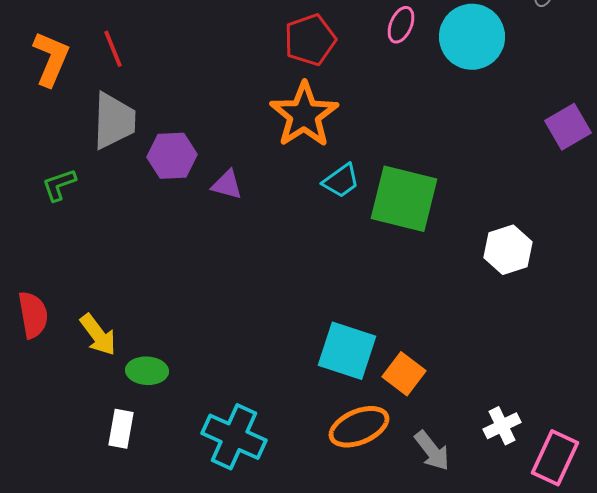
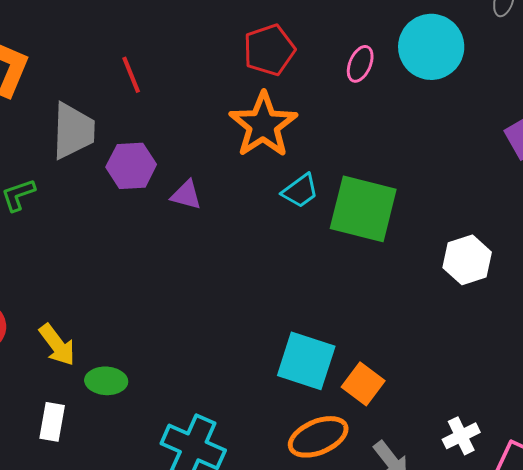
pink ellipse: (401, 25) -> (360, 64), moved
red line: (113, 49) -> (131, 75), moved
white rectangle: (121, 429) -> (52, 422), moved

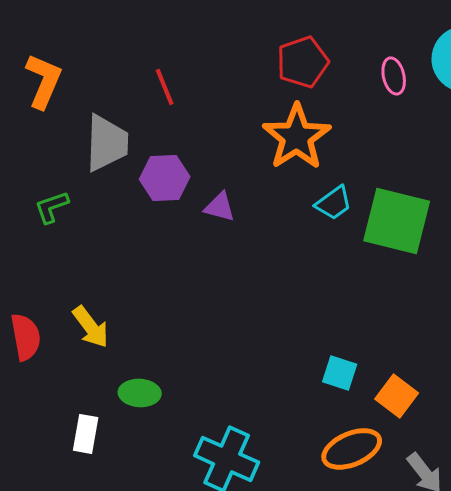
pink ellipse: (360, 64) -> (394, 76), turned -36
yellow arrow: (57, 345) -> (91, 327), moved
cyan square: (306, 361) -> (340, 373), size x0.6

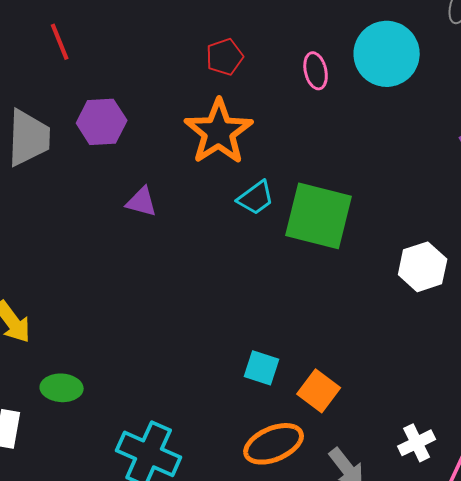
red pentagon: (303, 62) -> (225, 57), size x0.7
red line: (165, 87) -> (60, 42), moved
purple hexagon: (165, 178) -> (102, 122), moved

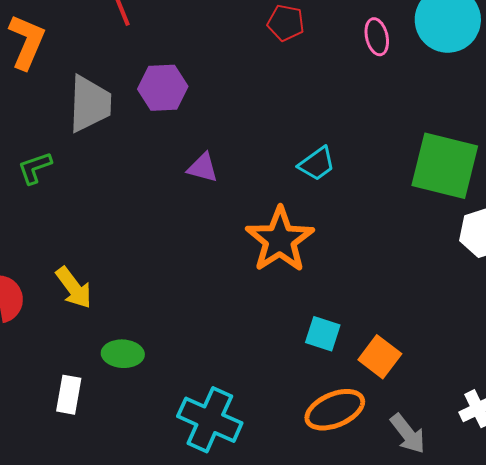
red pentagon: (225, 57) -> (286, 23), turned 30
orange star: (219, 132) -> (280, 240), moved
green square: (319, 216) -> (445, 166), moved

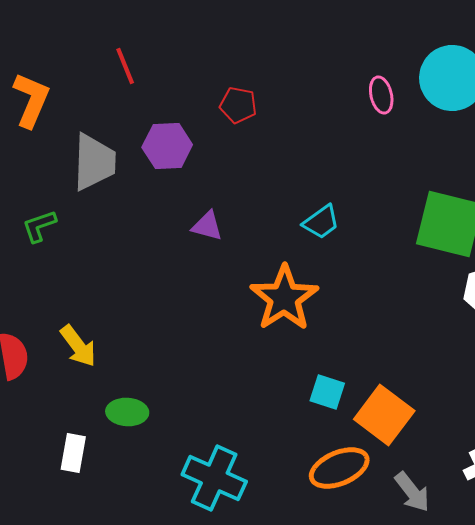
red pentagon: (286, 23) -> (238, 105), moved
orange square: (380, 357) -> (384, 415), size x1.4

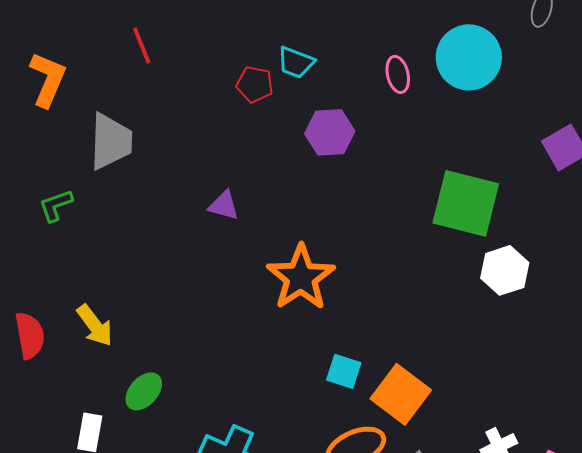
purple hexagon: (167, 146) -> (330, 132), moved
cyan trapezoid: (321, 222) -> (296, 62), moved, turned 57
green ellipse: (127, 412) -> (144, 391), turned -51

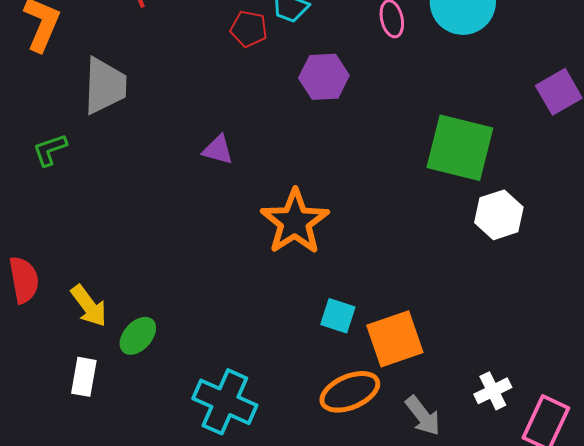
yellow arrow: (95, 325) -> (89, 306), moved
orange square: (401, 394) -> (395, 339), turned 34

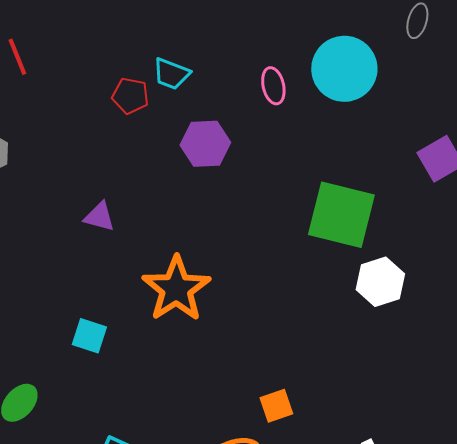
cyan square: (338, 316) -> (89, 336), moved
orange square: (395, 339) -> (276, 406), size x0.6

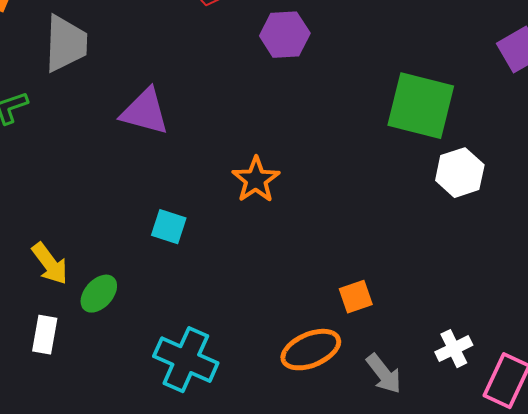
purple triangle: (99, 217) -> (145, 112), moved, size x1.6
orange star: (176, 289) -> (256, 180), size x0.7

